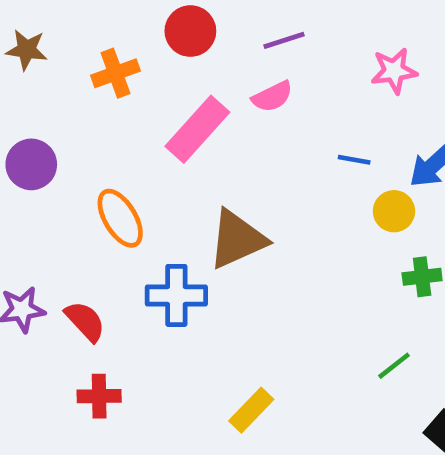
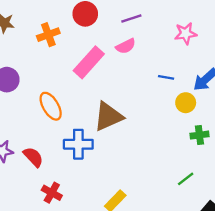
red cross: (99, 396) -> (52, 193), moved, turned 30

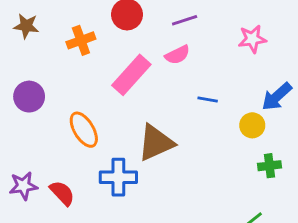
blue line: (166, 77) -> (208, 99), moved

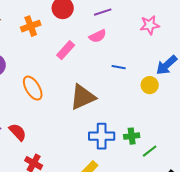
pink rectangle: (131, 75) -> (66, 50), size x0.7
green cross: (270, 166) -> (132, 136), moved
blue cross: (118, 177) -> (102, 136), moved

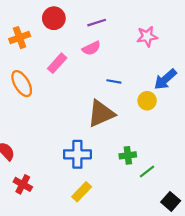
orange ellipse: (33, 88) -> (22, 84), moved
brown triangle: (83, 97) -> (101, 114), moved
blue cross: (102, 136) -> (77, 154), moved

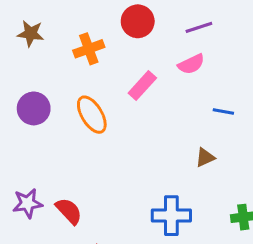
brown triangle: (101, 114) -> (205, 157), size x0.5

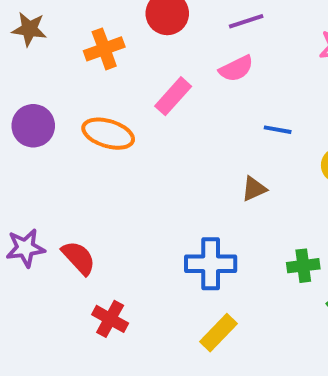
orange ellipse: (92, 115) -> (108, 134), turned -42

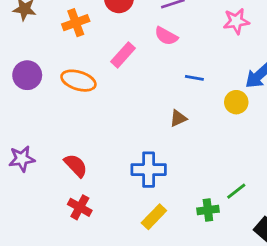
pink semicircle: (236, 69) -> (166, 36), turned 55
red semicircle: (79, 258) -> (76, 166), moved
green cross: (303, 266) -> (208, 210), moved

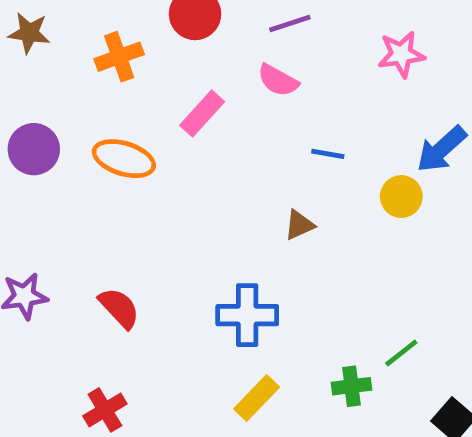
red cross: (80, 207) -> (105, 410), moved, turned 30

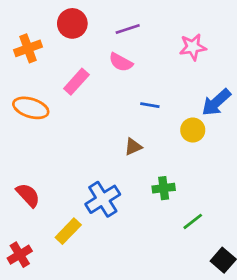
blue cross: (247, 315) -> (103, 199), turned -32
green cross: (351, 386) -> (164, 188), moved
yellow rectangle: (257, 398) -> (68, 231), moved

